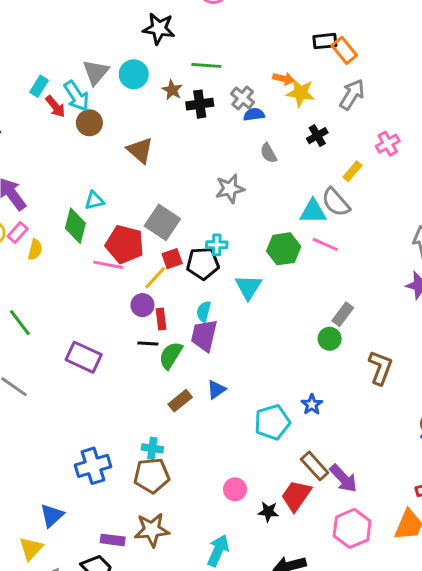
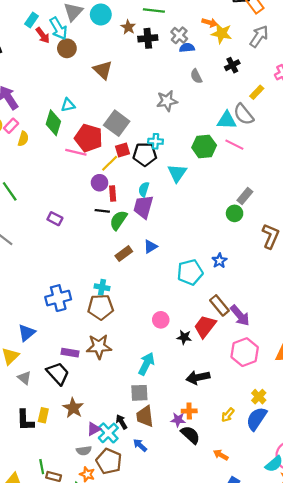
purple rectangle: (84, 357) -> (55, 219), size x0.6

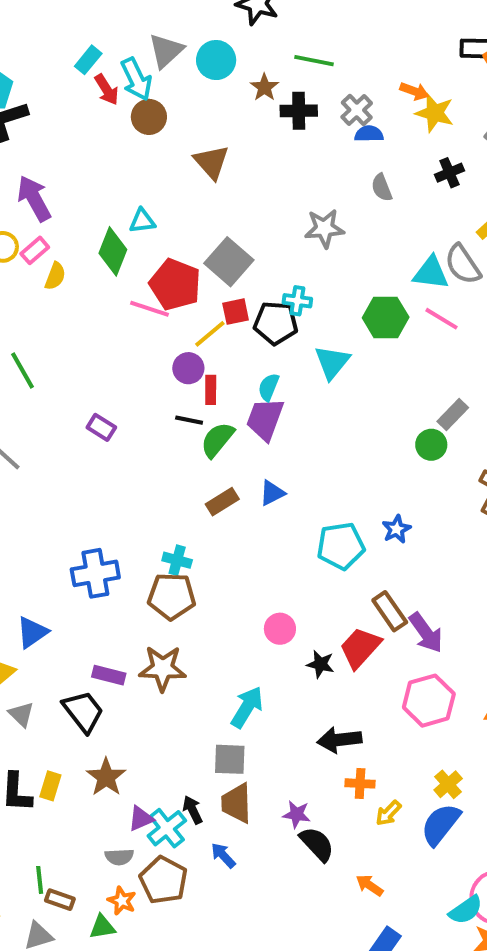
orange cross: (189, 411) -> (360, 783), moved

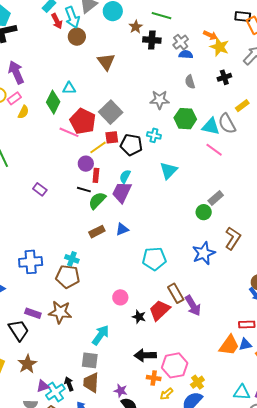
cyan cross: (297, 301) -> (154, 135), moved
green hexagon: (386, 317) -> (185, 119), moved
cyan triangle: (332, 362) -> (169, 171), moved
blue star: (396, 529) -> (204, 253), moved, size x1.6
pink hexagon: (429, 701) -> (175, 365), moved

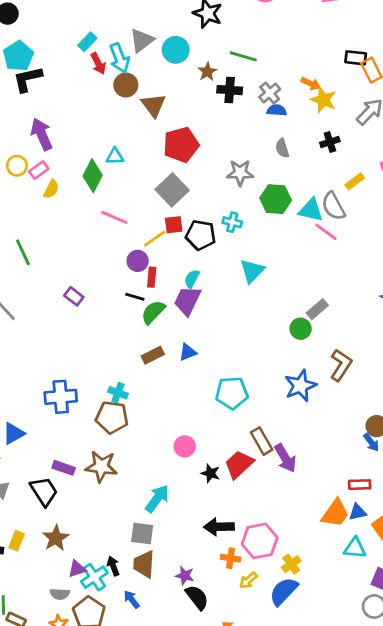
brown triangle: (106, 62) -> (153, 105), moved
red pentagon: (83, 121) -> (181, 145), moved, turned 30
pink line: (214, 150) -> (326, 232), moved
cyan triangle: (242, 392) -> (355, 548), moved

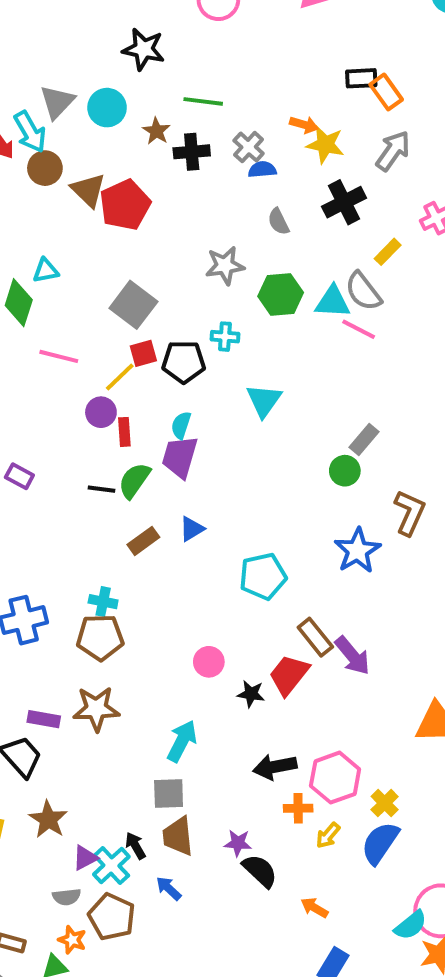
black cross: (330, 142) -> (344, 202), size x1.5
red pentagon: (181, 145) -> (125, 205), moved
black line: (135, 297) -> (102, 489), moved

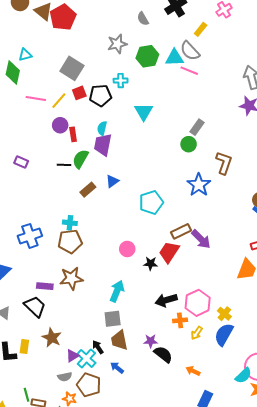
yellow line: (120, 377) -> (59, 101), moved
brown rectangle: (315, 637) -> (181, 231), turned -72

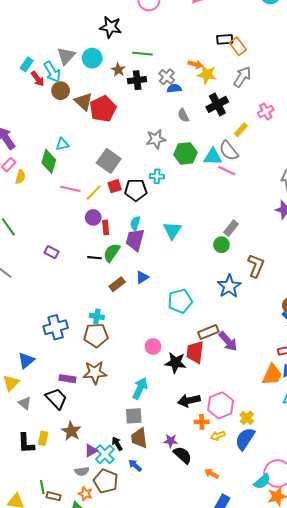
cyan triangle: (144, 112) -> (172, 230), moved
red trapezoid: (169, 252) -> (195, 352), turned -30
black star: (150, 264) -> (175, 363), size x1.5
yellow arrow: (197, 333) -> (218, 436), turned 32

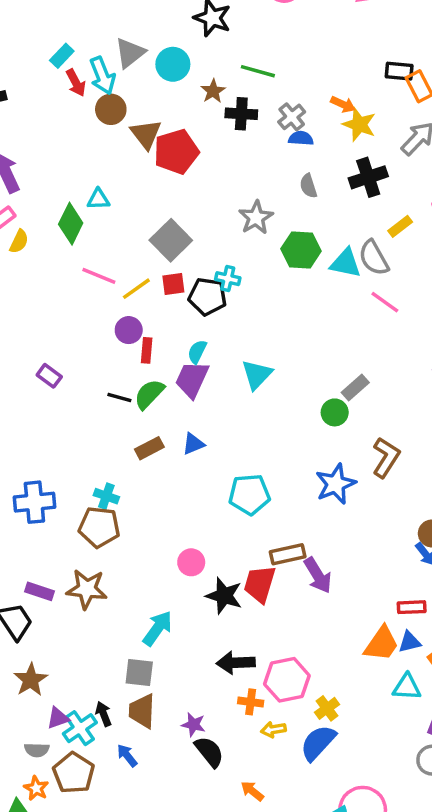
gray star: (156, 139) -> (256, 218), turned -30
pink line: (227, 171) -> (385, 302), moved
cyan cross: (157, 176) -> (228, 279), moved

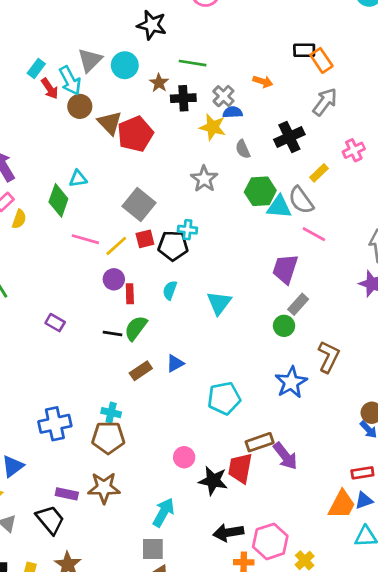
yellow star: (359, 124) -> (213, 127), moved
green hexagon: (301, 250) -> (260, 191), moved
purple trapezoid: (192, 379) -> (285, 269), moved

